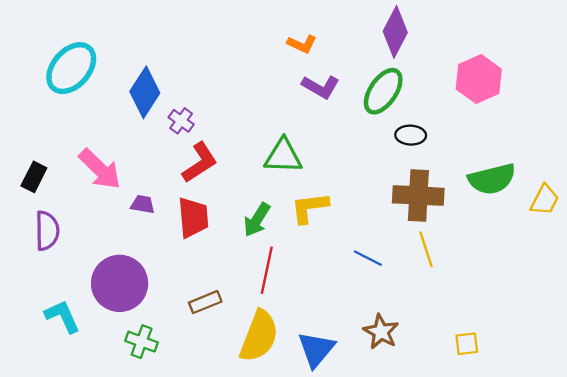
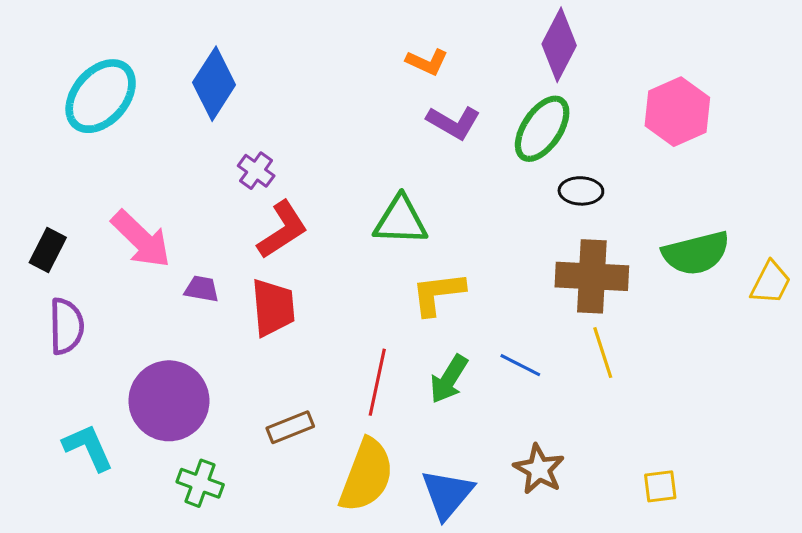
blue diamond: (145, 92) -> (214, 84), moved
green arrow: (257, 220) -> (449, 379), moved

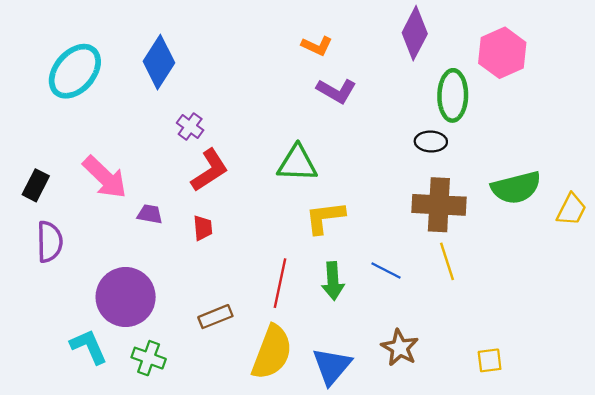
pink hexagon: (677, 112) -> (502, 53), moved
green ellipse: (542, 129) -> (453, 95), moved, turned -33
red trapezoid: (273, 308) -> (203, 228), size x0.6
green arrow: (449, 379) -> (333, 281), turned -36
cyan L-shape: (88, 447) -> (89, 347), moved

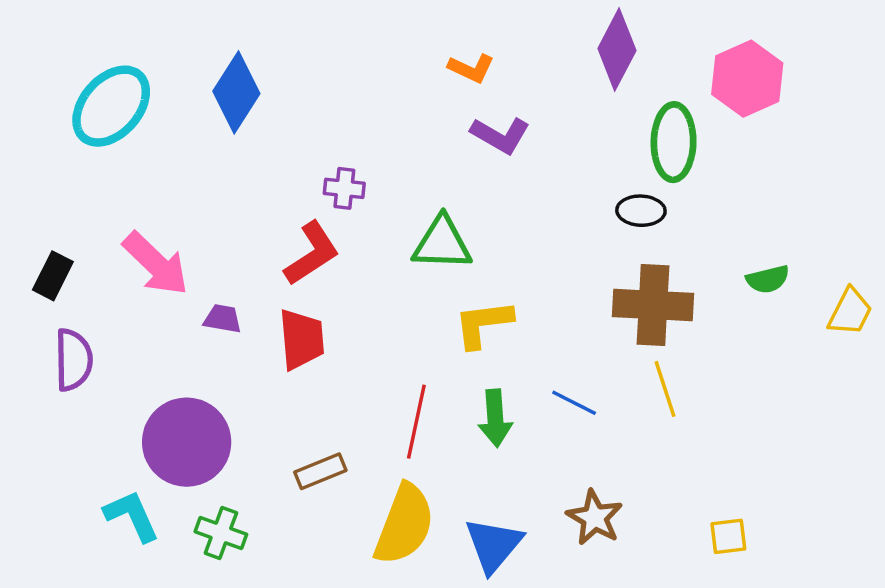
purple cross: (190, 127) -> (344, 188), moved, turned -30
green semicircle: (516, 188) -> (768, 279), size x0.6
red trapezoid: (203, 228) -> (301, 339), size x1.6

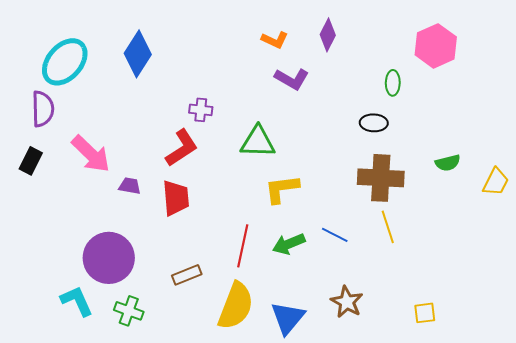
purple diamond: (617, 49) -> (328, 35), moved, size x0.7
green ellipse: (674, 142) -> (393, 83), size x0.6
purple semicircle: (73, 360) -> (43, 109), moved
green arrow: (495, 418) -> (289, 244), turned 72

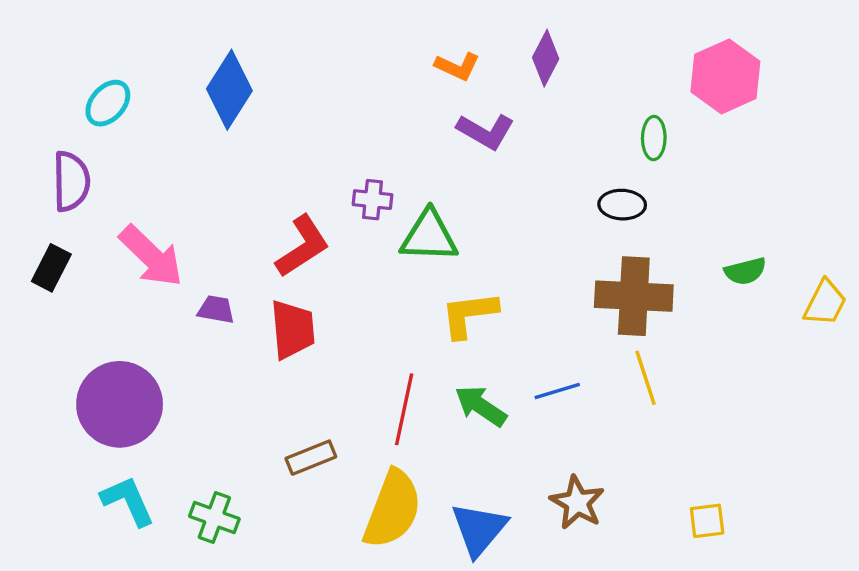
cyan ellipse: (65, 62) -> (108, 103), size x0.6
purple cross: (201, 110) -> (372, 200), moved
blue line: (335, 235) -> (557, 391), turned -44
green arrow: (289, 244) -> (481, 406), turned 56
purple circle: (109, 258) -> (120, 404), moved

